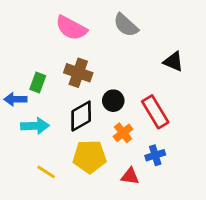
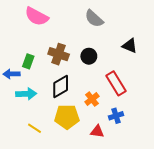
pink semicircle: (71, 28) -> (37, 16), moved
black circle: (113, 101) -> (89, 56), moved

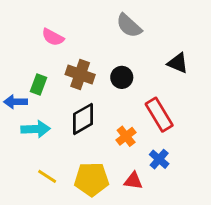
pink semicircle: (37, 16) -> (53, 37), moved, size x0.7
blue cross: (116, 116) -> (159, 159), turned -32
yellow pentagon: (67, 117) -> (92, 179), moved

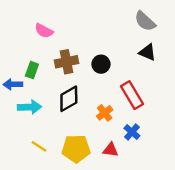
gray semicircle: (129, 26) -> (145, 21), moved
brown cross: (80, 74) -> (66, 62), turned -30

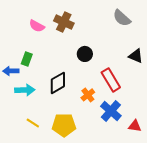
black triangle: (147, 52) -> (136, 56), moved
brown cross: (66, 62) -> (64, 22), moved, turned 36
blue cross: (132, 132) -> (111, 111), size x1.5
red triangle: (111, 150) -> (135, 126), moved

